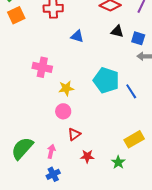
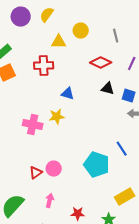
cyan pentagon: (106, 80) -> (97, 165), moved
yellow star: (66, 88) -> (57, 117), moved
red triangle: (74, 134) -> (36, 173), moved
pink arrow: (51, 151) -> (50, 201), moved

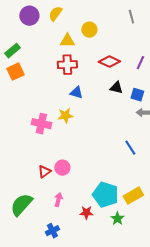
gray line: (116, 36) -> (131, 17), moved
red cross: (44, 66) -> (67, 65), moved
cyan pentagon: (97, 165) -> (105, 195), moved

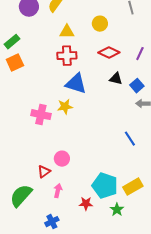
yellow circle: (89, 30) -> (100, 24), moved
blue triangle: (76, 93) -> (76, 84), size x1.6
blue square: (137, 95) -> (137, 86), turned 32
red triangle: (44, 172) -> (44, 172), moved

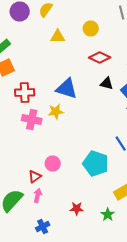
red cross: (67, 56) -> (25, 92), moved
cyan pentagon: (105, 186) -> (96, 164), moved
pink arrow: (58, 191) -> (38, 196), moved

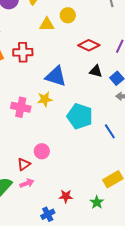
yellow circle: (91, 28) -> (68, 15), moved
red cross: (25, 92) -> (23, 52), moved
cyan pentagon: (96, 164) -> (80, 116), moved
pink arrow: (38, 196) -> (27, 183), turned 56
blue cross: (43, 226) -> (48, 214), moved

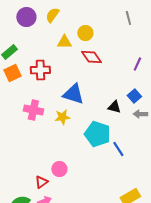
red diamond: (89, 45) -> (91, 57), moved, turned 30
black triangle: (96, 71) -> (114, 107), moved
pink cross: (21, 107) -> (33, 110), moved
blue line: (110, 131) -> (118, 149), moved

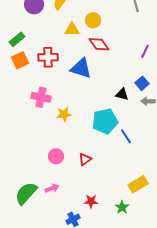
blue triangle: (73, 94) -> (81, 68), moved
yellow star: (62, 117) -> (64, 114), moved
cyan pentagon: (97, 134) -> (105, 121), turned -30
pink circle: (59, 169) -> (56, 156), moved
red triangle: (41, 182) -> (85, 159), moved

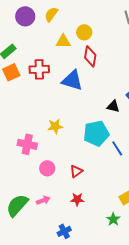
red diamond: (99, 44) -> (90, 56), turned 45
pink cross: (41, 97) -> (27, 144), moved
red star: (91, 201) -> (77, 199), moved

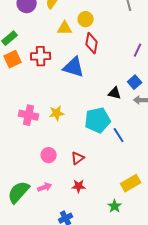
pink cross: (27, 144) -> (29, 115), moved

